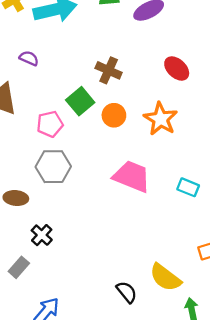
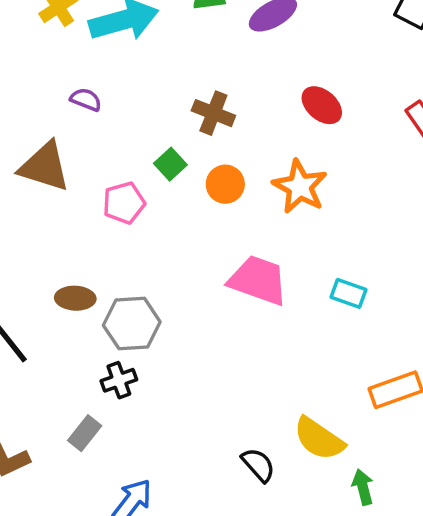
green square: (80, 101) -> (170, 164), size x0.7
gray hexagon: (53, 167) -> (132, 324), moved
brown ellipse: (16, 198) -> (75, 298), moved
black cross: (42, 235) -> (119, 380), turned 30

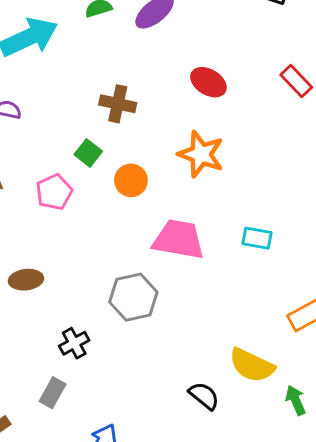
orange circle: (225, 184) -> (131, 180), moved
gray hexagon: (132, 324) -> (133, 297), moved

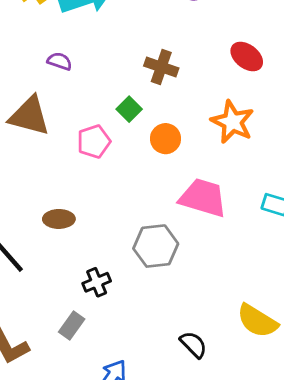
black semicircle: (204, 396) -> (193, 345), moved

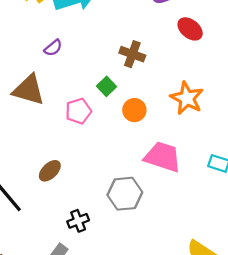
red ellipse: (247, 57) -> (190, 29), moved
purple semicircle: (60, 61) -> (53, 48), turned 120
brown ellipse: (59, 219) -> (50, 171), turned -45

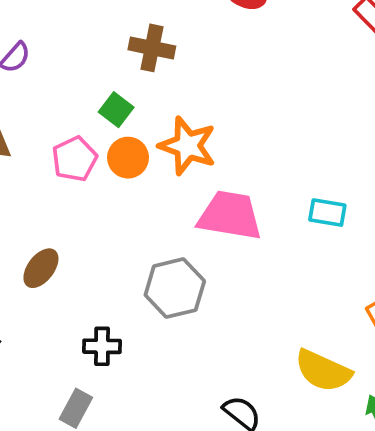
orange star: (187, 98) -> (187, 146), moved
orange circle: (134, 110) -> (128, 158), moved
black cross: (78, 221) -> (102, 346), turned 30

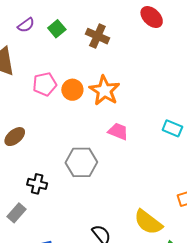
green square: (116, 110) -> (57, 29), moved
cyan rectangle: (327, 213) -> (172, 128), moved
pink trapezoid: (230, 215) -> (118, 131), size x0.6

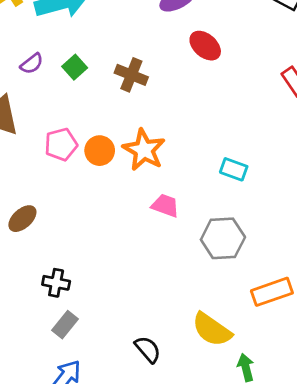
cyan rectangle: (172, 128) -> (234, 169), moved
gray hexagon: (81, 162) -> (223, 238), moved
gray rectangle: (16, 213) -> (65, 325), moved

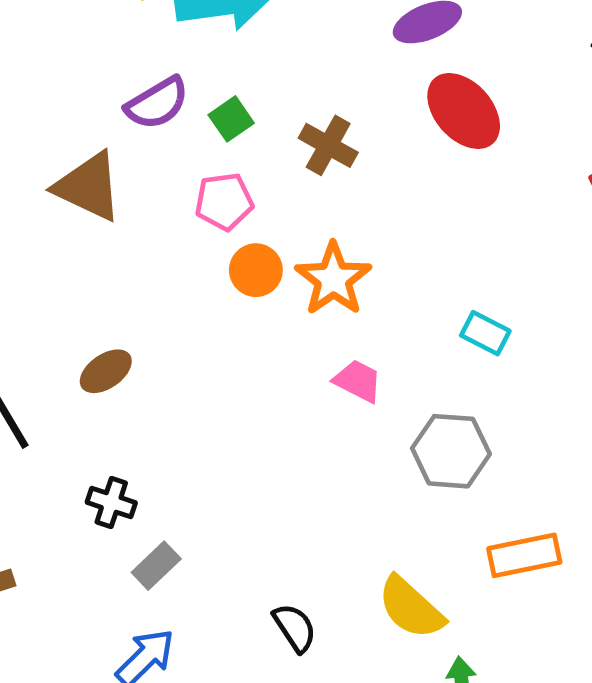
red ellipse: (205, 46) -> (464, 111), size x1.4
purple semicircle: (32, 64) -> (157, 103), size x1.5
pink pentagon: (61, 144) -> (224, 202), moved
black cross: (56, 283) -> (111, 502), moved

